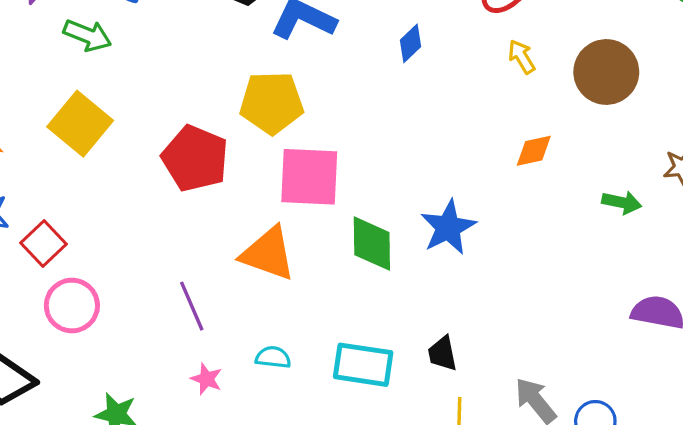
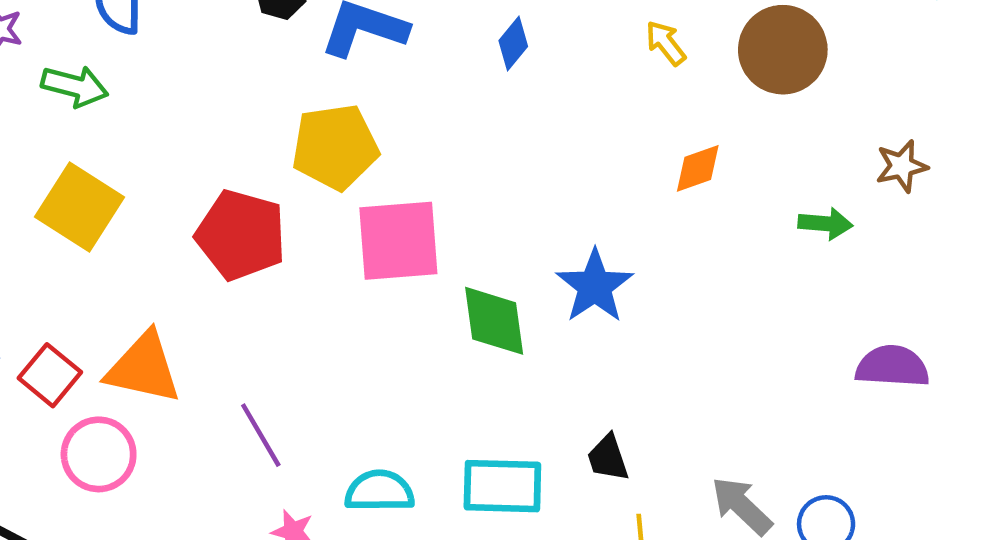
orange triangle: (268, 254) -> (144, 368), moved
cyan semicircle: (273, 357) -> (379, 491), size x1.4

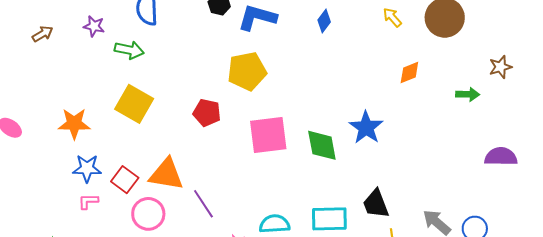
red pentagon: (241, 235) -> (207, 113), size x0.7
pink square: (398, 241) -> (268, 135), moved
purple line: (261, 435) -> (203, 204), moved
black trapezoid: (608, 458) -> (376, 204), size x1.4

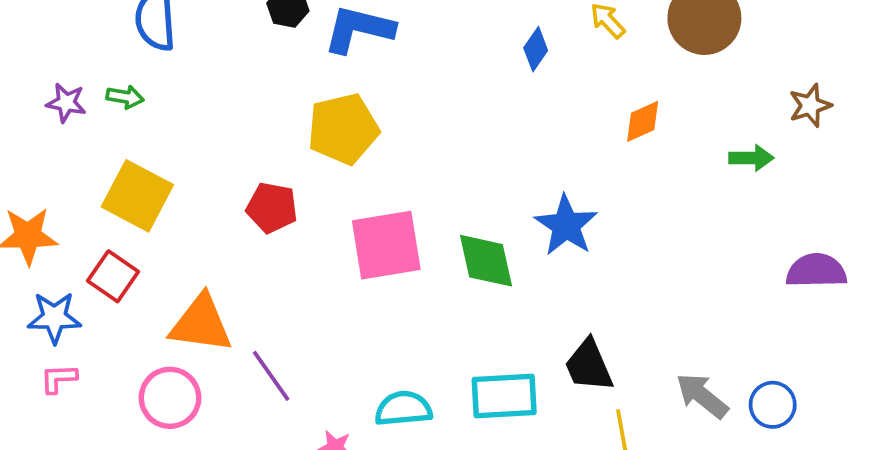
blue diamond: (324, 21) -> (536, 49), moved
purple star: (94, 26) -> (66, 103), moved
green arrow: (129, 50) -> (125, 97), size x0.7
red square: (125, 180) -> (113, 276), moved

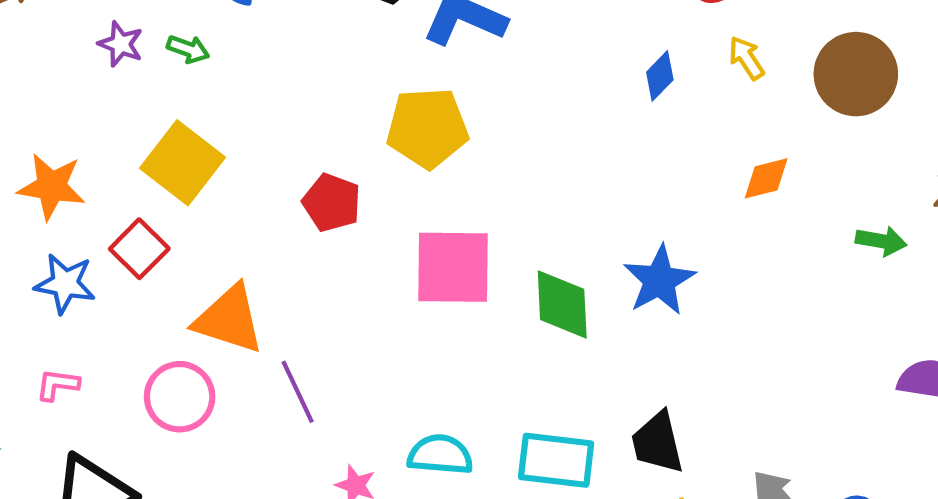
pink L-shape: (59, 379) -> (58, 385), moved

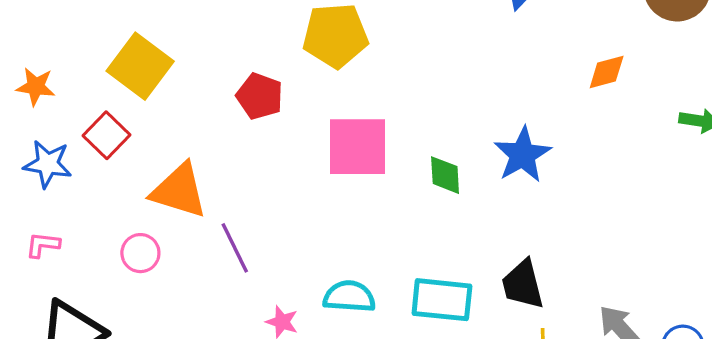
orange star: (52, 186) -> (36, 87), size x0.7
green diamond: (562, 304) -> (445, 175), size x0.7
pink circle: (180, 397) -> (140, 253), size x0.7

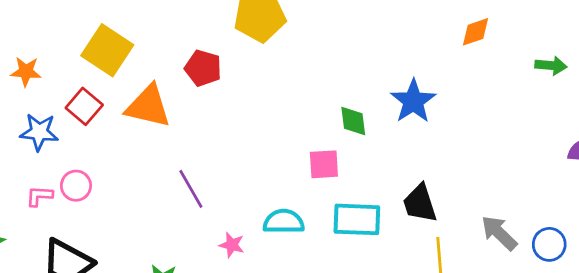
pink square: (357, 147) -> (324, 164), moved, size x0.6
orange triangle: (179, 191) -> (148, 106), moved
pink circle: (140, 253) -> (76, 186), moved

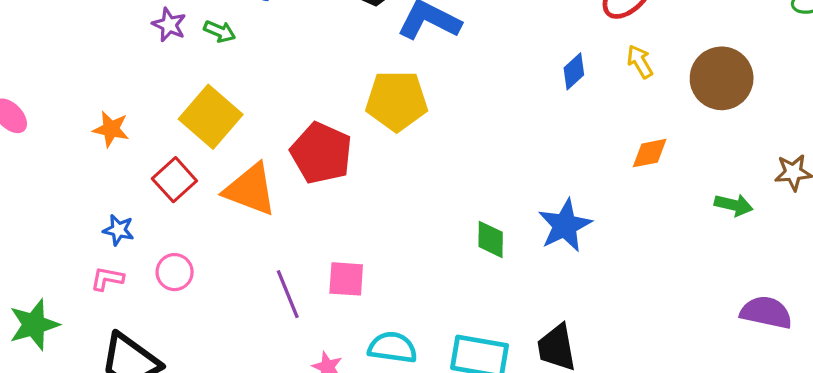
red pentagon: (203, 68) -> (321, 153), size x1.4
blue star: (39, 132) -> (118, 230), moved, size x0.7
pink square: (324, 164) -> (346, 279), moved
pink circle: (76, 186) -> (175, 272), moved

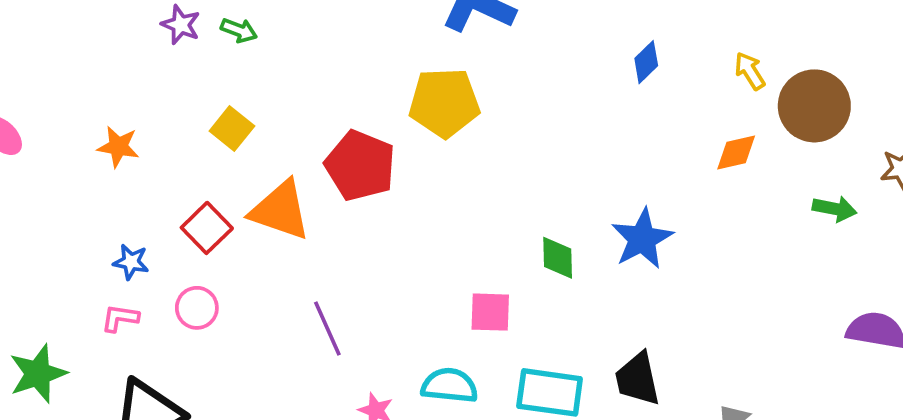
yellow arrow: (640, 62) -> (750, 71), moved
brown circle: (722, 78) -> (814, 106), moved
yellow square: (211, 117) -> (232, 129), size x0.6
red square: (174, 180) -> (207, 228), moved
pink square: (346, 279) -> (490, 312), moved

